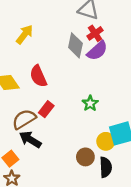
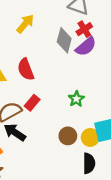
yellow arrow: (25, 34) -> (25, 24), moved
brown circle: (85, 157) -> (68, 136), moved

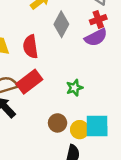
gray diamond: (64, 40) -> (61, 24), moved
red rectangle: (32, 103) -> (29, 82), size x1.5

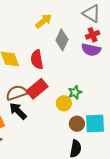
purple semicircle: (96, 37) -> (91, 50), turned 42
brown circle: (58, 123) -> (77, 124), moved
yellow circle: (80, 130) -> (64, 103), moved

